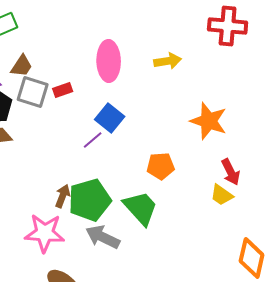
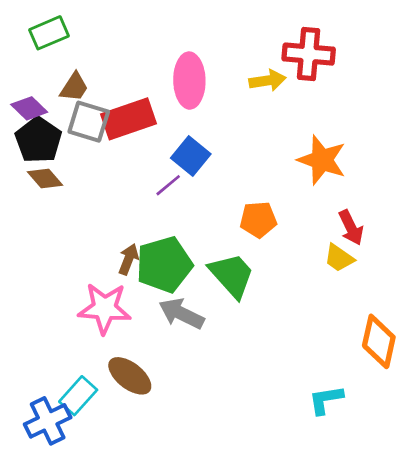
red cross: (228, 26) -> (309, 54), moved
red rectangle: (63, 90) -> (128, 119), size x2.0

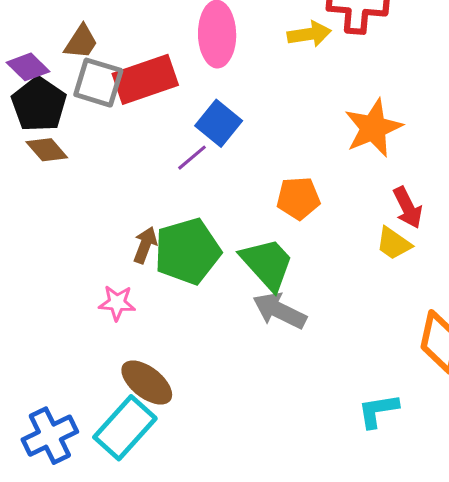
orange star: (322, 160) -> (373, 128), turned 30
pink star: (105, 308) -> (117, 303), size x0.6
gray arrow: (181, 314) -> (280, 311), moved
cyan rectangle: (78, 396) -> (125, 428), moved, size x1.4

